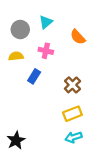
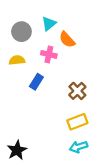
orange semicircle: (78, 37) -> (67, 40), moved

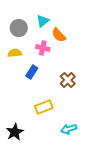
yellow rectangle: (77, 122) -> (44, 107), moved

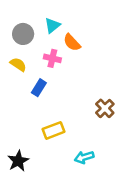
yellow semicircle: (15, 53) -> (18, 64), turned 40
brown cross: (68, 80) -> (105, 108), moved

